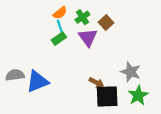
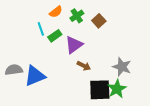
cyan line: (60, 27) -> (41, 29), moved
purple triangle: (88, 38) -> (74, 45), moved, turned 30
brown arrow: (96, 83) -> (84, 66), moved
green star: (138, 95) -> (117, 89), moved

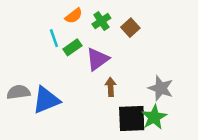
brown arrow: (84, 66) -> (111, 87), turned -120

